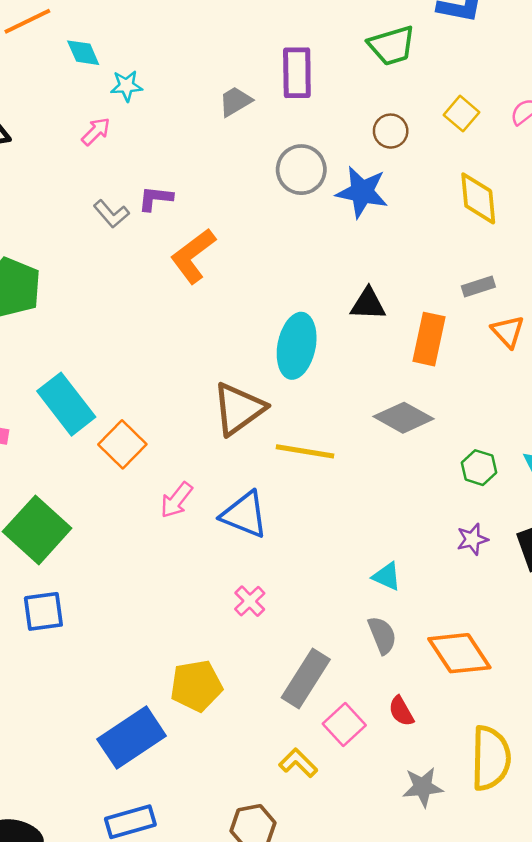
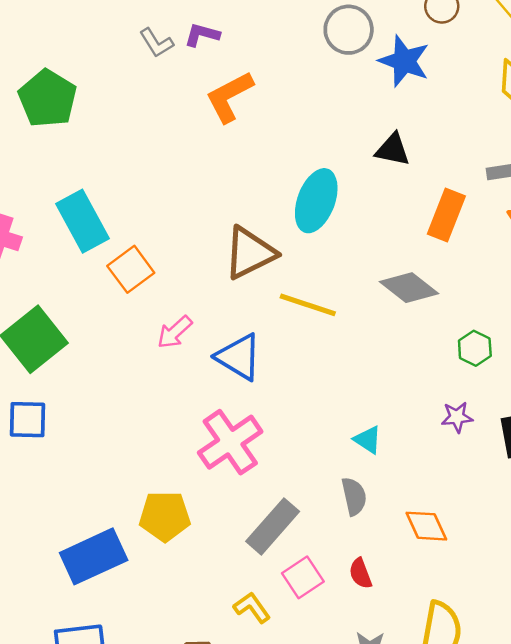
black triangle: (368, 304) -> (393, 150), moved
pink cross: (250, 601) -> (230, 442), size x2.0
orange diamond: (459, 653) -> (426, 526), size x0.7

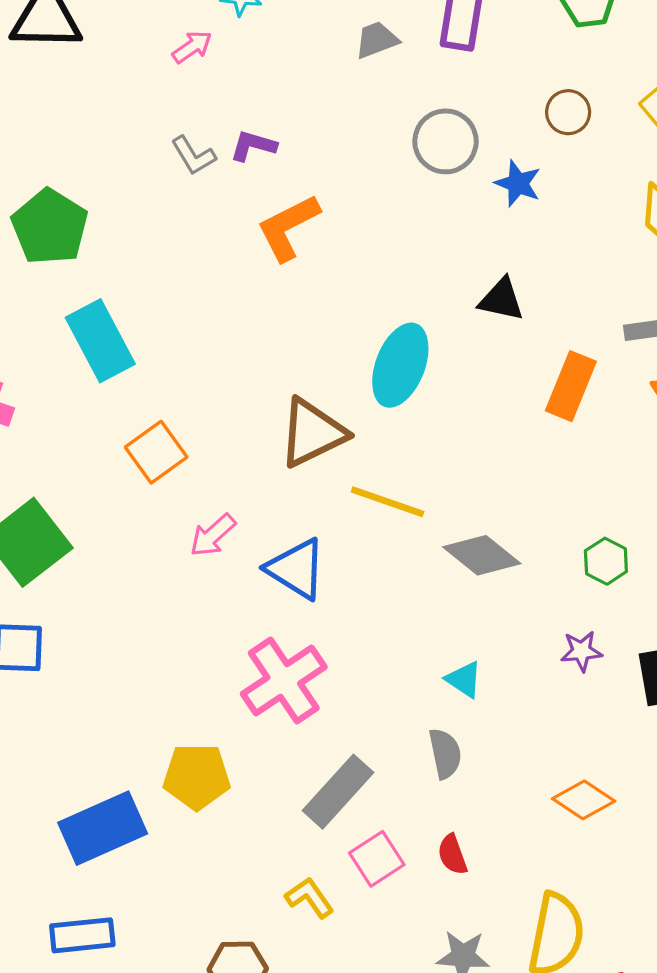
blue star: (404, 61) -> (518, 183), size x0.7
cyan rectangle: (82, 221) -> (100, 341), moved
gray diamond: (409, 288) -> (482, 555), moved
orange diamond: (426, 526) -> (584, 800), moved, turned -33

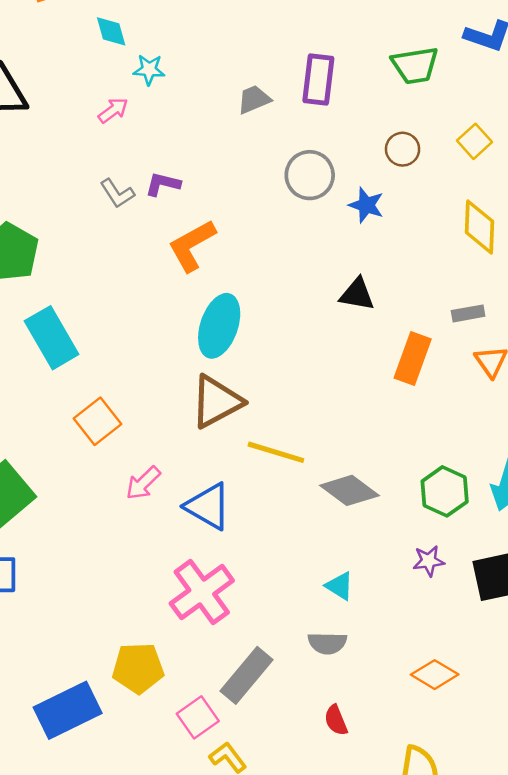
cyan ellipse: (400, 365) -> (219, 326), moved
green hexagon: (606, 561) -> (445, 491), size x1.4
gray semicircle: (445, 753) -> (327, 643), turned 105
pink square: (377, 859) -> (198, 717), moved

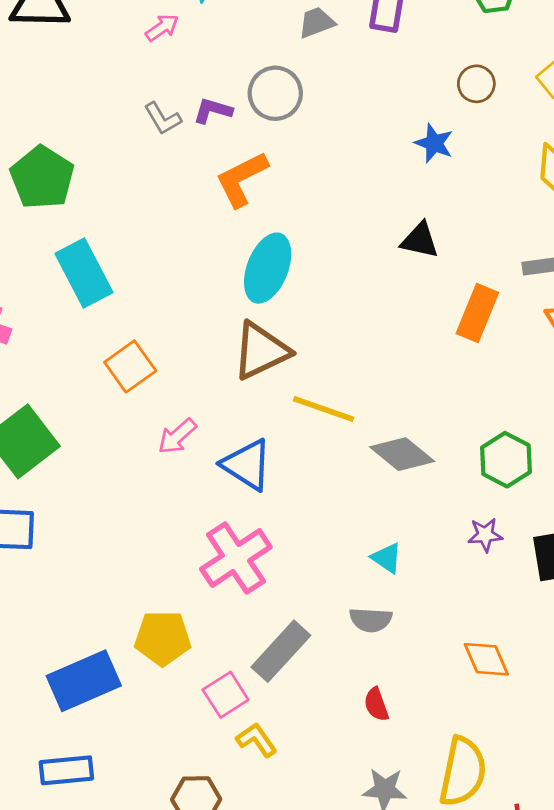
gray circle: (310, 175) -> (275, 93), moved
orange diamond: (435, 675) -> (486, 659), turned 33

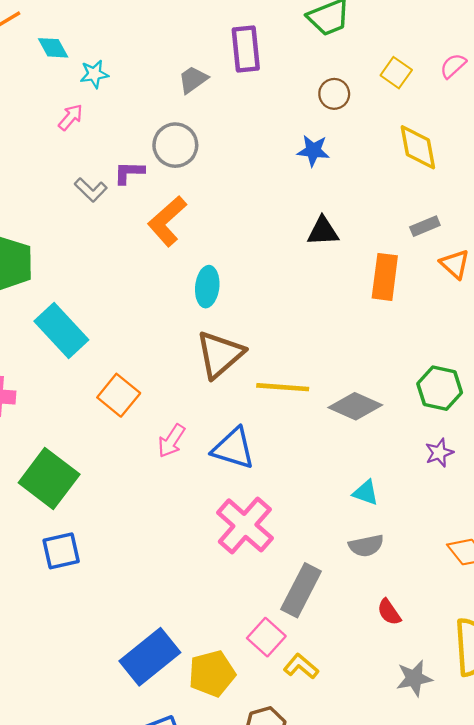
cyan ellipse: (268, 268) -> (207, 287), size x0.7
yellow pentagon: (163, 638) -> (212, 674), moved

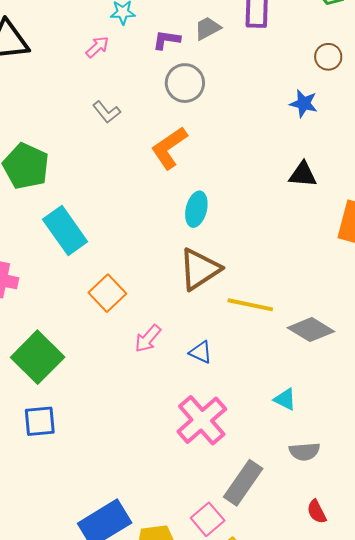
purple L-shape: (129, 173) -> (166, 40), moved
blue triangle: (233, 448) -> (201, 352), size x0.6
cyan triangle: (366, 493) -> (285, 399), moved

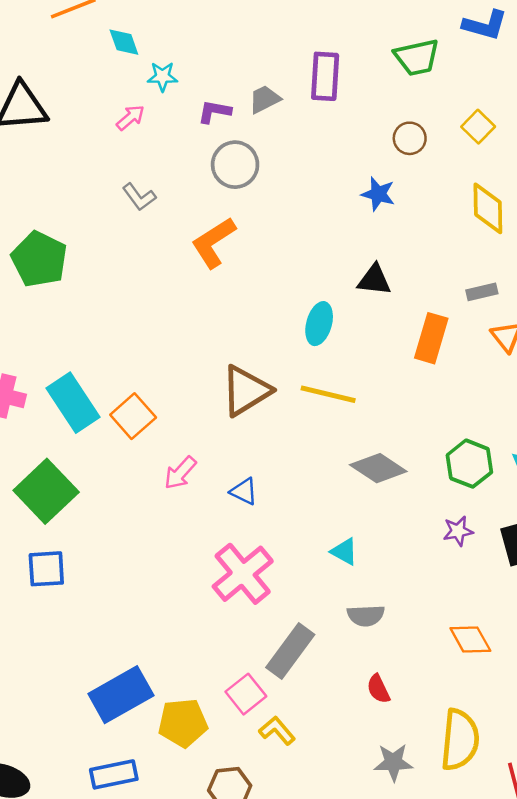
cyan ellipse: (196, 209) -> (319, 324), moved
cyan rectangle: (65, 231) -> (73, 403), moved
yellow line: (250, 305) -> (328, 394), moved

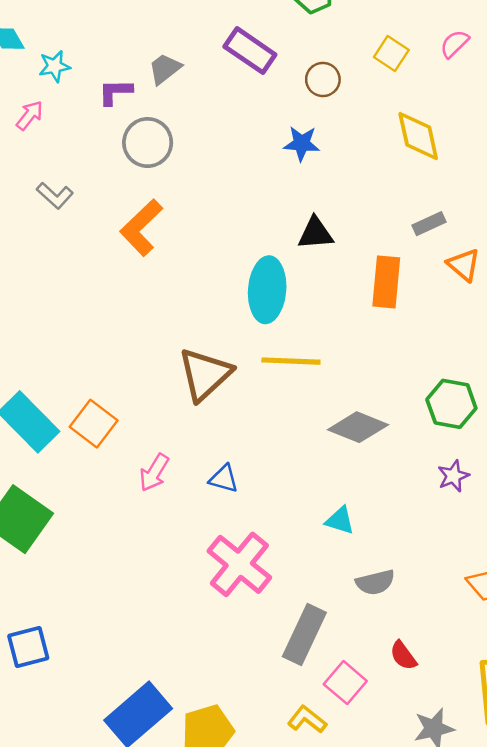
purple rectangle: (325, 76) -> (250, 51), moved, turned -48
cyan ellipse: (319, 324) -> (267, 290), size x1.4
blue square: (46, 569) -> (28, 647), moved
pink square: (246, 694) -> (345, 683), moved

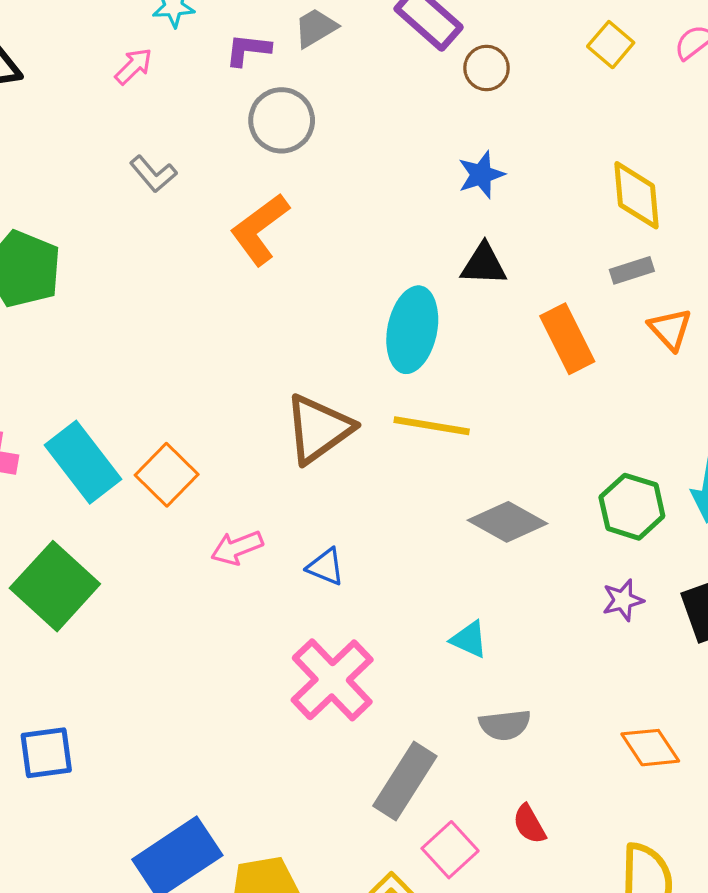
brown circle: (323, 79) -> (487, 68), moved
yellow diamond: (418, 136) -> (637, 195), moved
blue star: (302, 144) -> (481, 175), moved, turned -30
orange rectangle: (386, 282) -> (567, 339), turned -39
pink arrow: (154, 473) -> (237, 548), turned 30

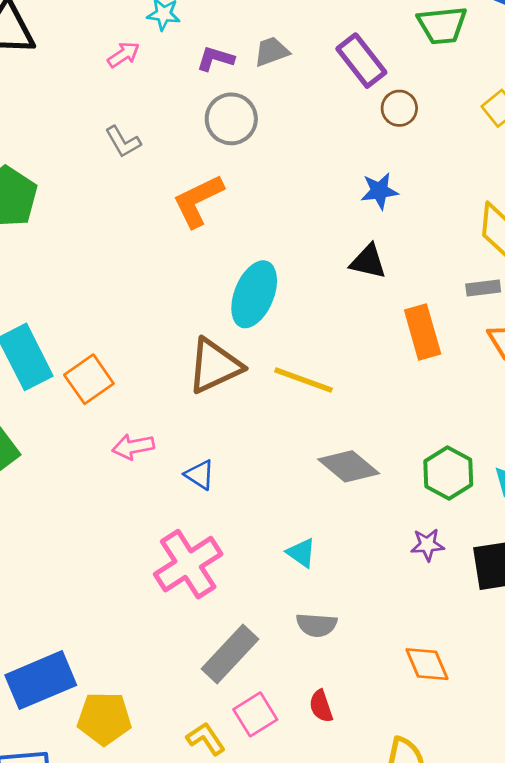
cyan ellipse: (412, 330) -> (254, 294), moved

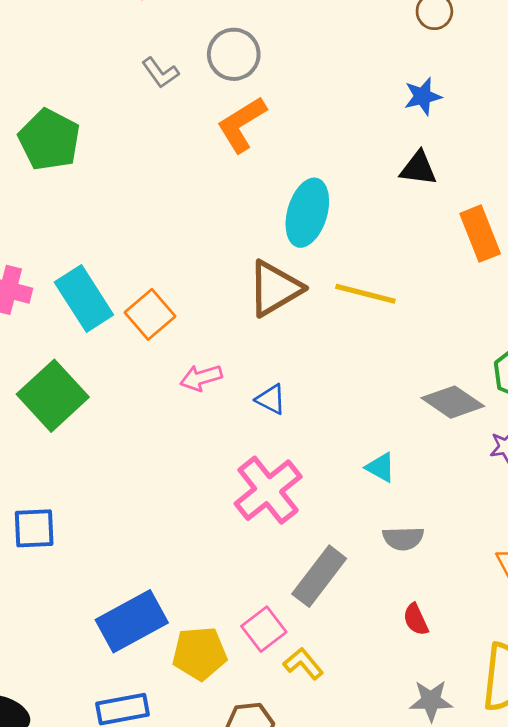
gray circle: (231, 119) -> (234, 54), moved
gray diamond: (349, 466) -> (453, 402), moved
pink square: (255, 714) -> (264, 629), moved

